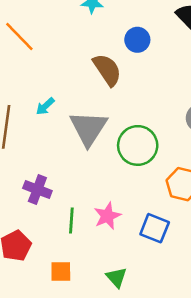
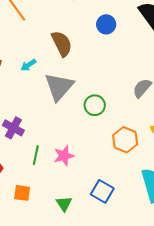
brown semicircle: (107, 70) -> (62, 44), moved
green circle: (138, 145) -> (95, 105), size x0.7
blue square: (155, 228) -> (102, 191), moved

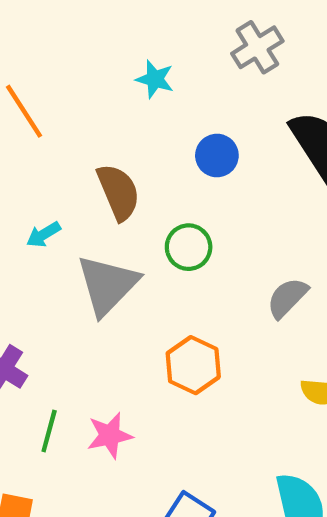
green circle: (95, 105) -> (189, 247), moved
orange hexagon: (125, 140) -> (193, 365), moved

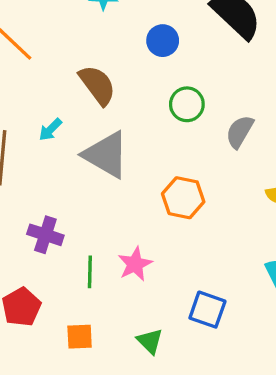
green circle: (189, 247) -> (187, 104), moved
gray triangle: (107, 285) -> (106, 155), turned -30

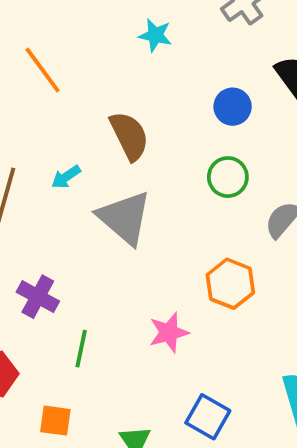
blue circle: (163, 41) -> (233, 107), moved
orange hexagon: (183, 198) -> (230, 284), moved
pink star: (135, 264) -> (169, 332), moved

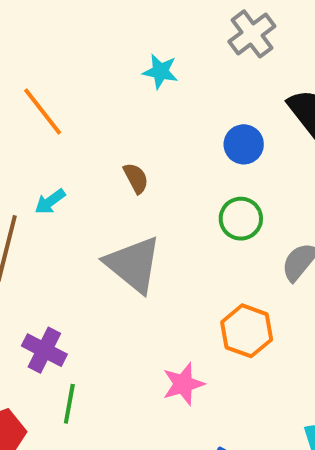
brown semicircle: (129, 136) -> (136, 178), size x0.6
cyan arrow: (66, 177) -> (50, 202), moved
green line: (81, 349) -> (69, 404), moved

